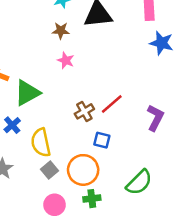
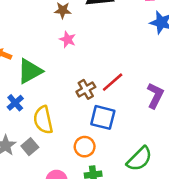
blue square: (102, 140) -> (103, 117), size x1.5
gray square: (50, 170) -> (30, 147), moved
orange circle: (83, 170) -> (85, 147), size x0.7

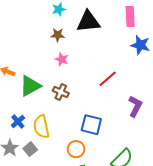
red line: (113, 82) -> (108, 79), moved
brown cross: (86, 89) -> (61, 92), moved, turned -35
blue cross: (15, 103) -> (18, 122), moved

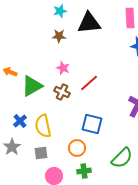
pink star: (62, 59) -> (63, 68), moved
red line: (108, 79) -> (89, 83), moved
gray square: (30, 149) -> (41, 153), moved, turned 32

